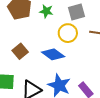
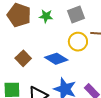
yellow circle: (68, 33) -> (78, 42), moved

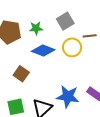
blue diamond: (56, 59) -> (43, 50), moved

